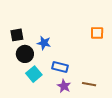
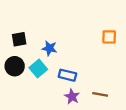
black circle: (25, 54) -> (15, 66), moved
cyan square: (34, 74) -> (38, 68), moved

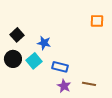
orange square: (109, 37) -> (97, 21), moved
black square: (19, 39) -> (17, 35), turned -32

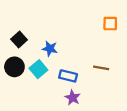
brown line: (89, 84) -> (101, 68), moved

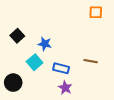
orange square: (110, 24) -> (96, 12), moved
black circle: (14, 67) -> (13, 83), moved

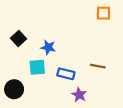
cyan square: (35, 62) -> (37, 67), turned 35
purple star: (65, 88) -> (79, 95), moved

